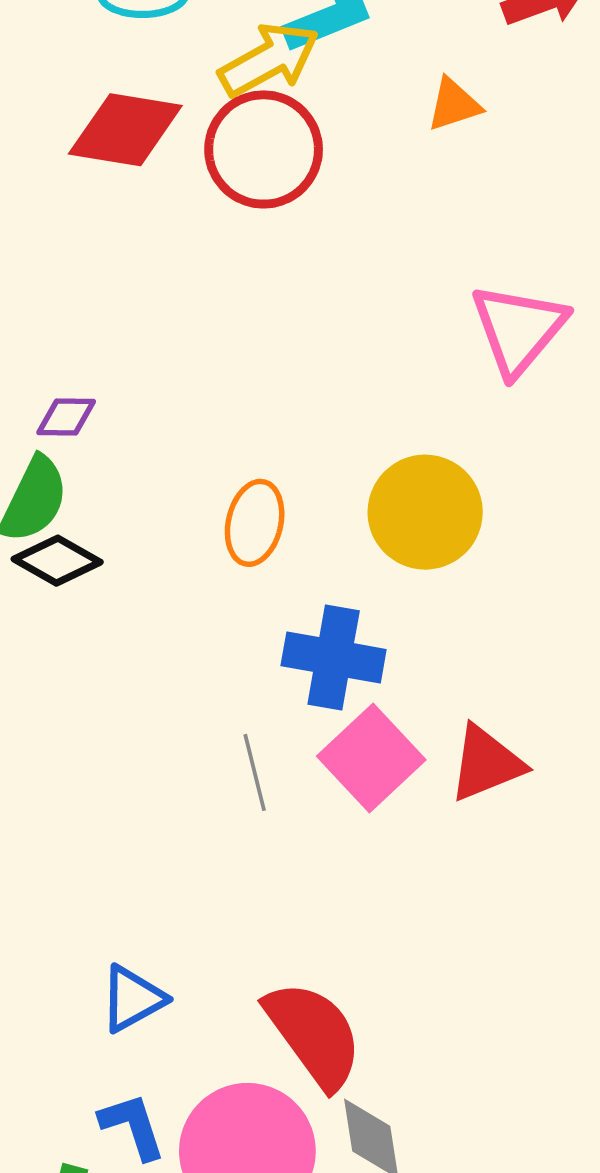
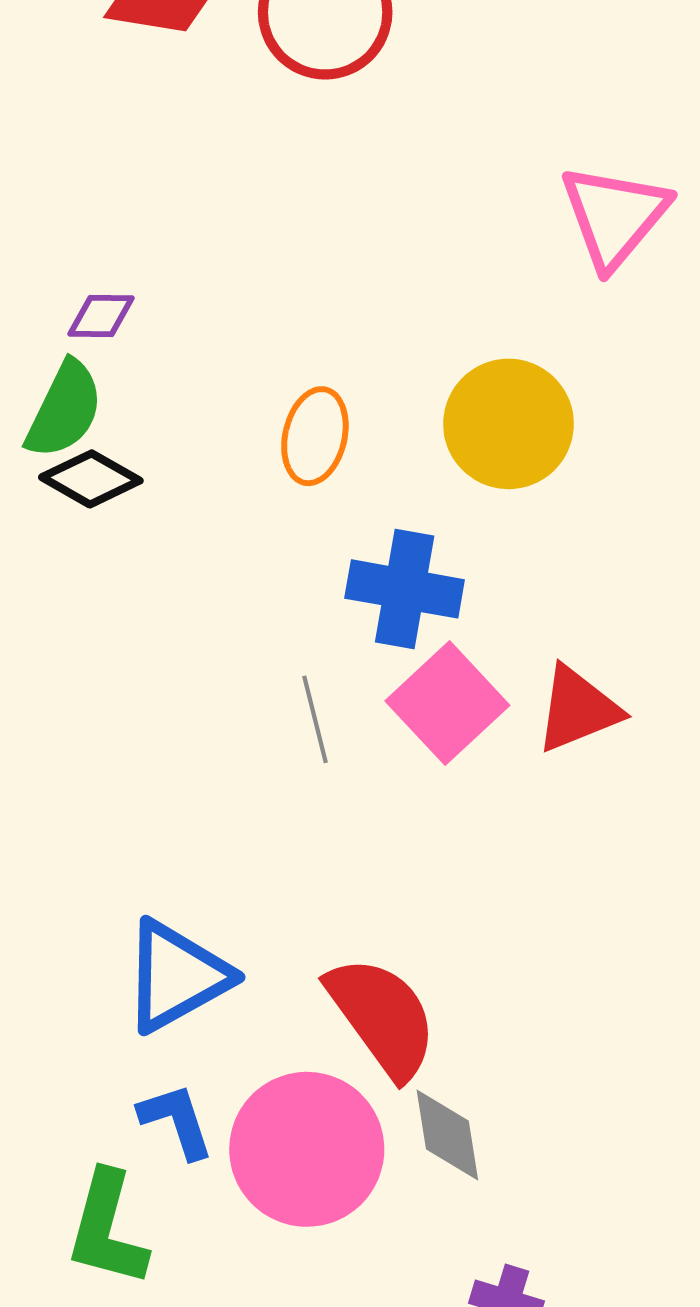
blue triangle: (133, 999) -> (176, 976), size x1.5

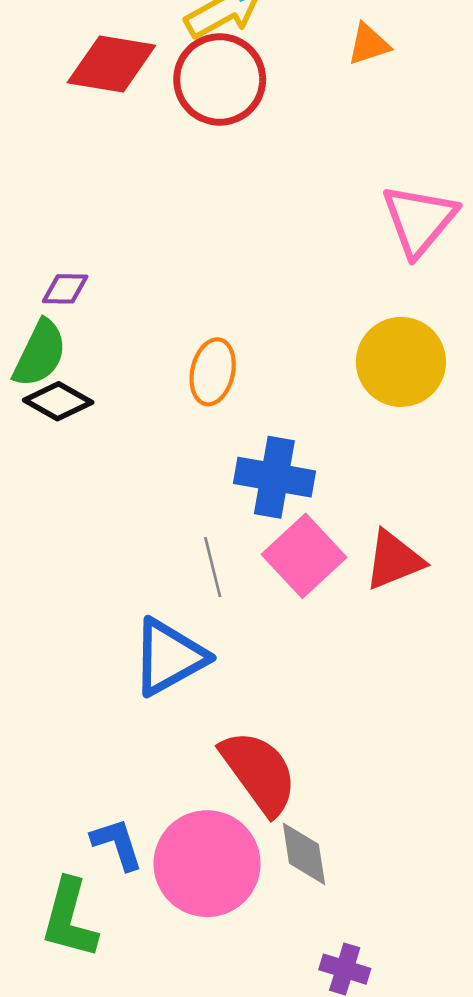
yellow circle: (509, 424) -> (401, 362), moved
blue triangle: (176, 976) -> (169, 657), moved

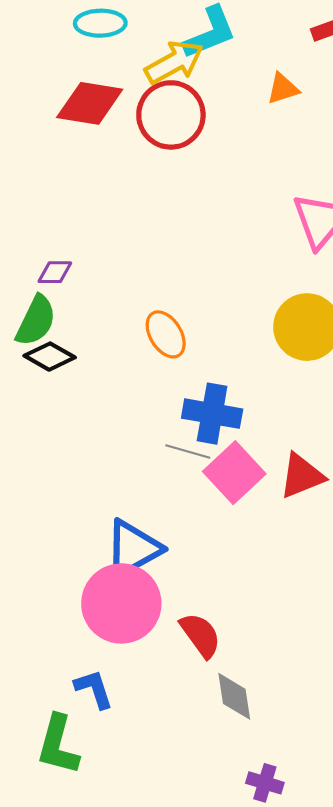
orange ellipse: (213, 372) -> (166, 334), turned -45
gray line: (213, 567) -> (188, 452), moved, turned -60
red semicircle: (259, 772) -> (200, 635), size x0.7
pink circle: (207, 864) -> (121, 603), moved

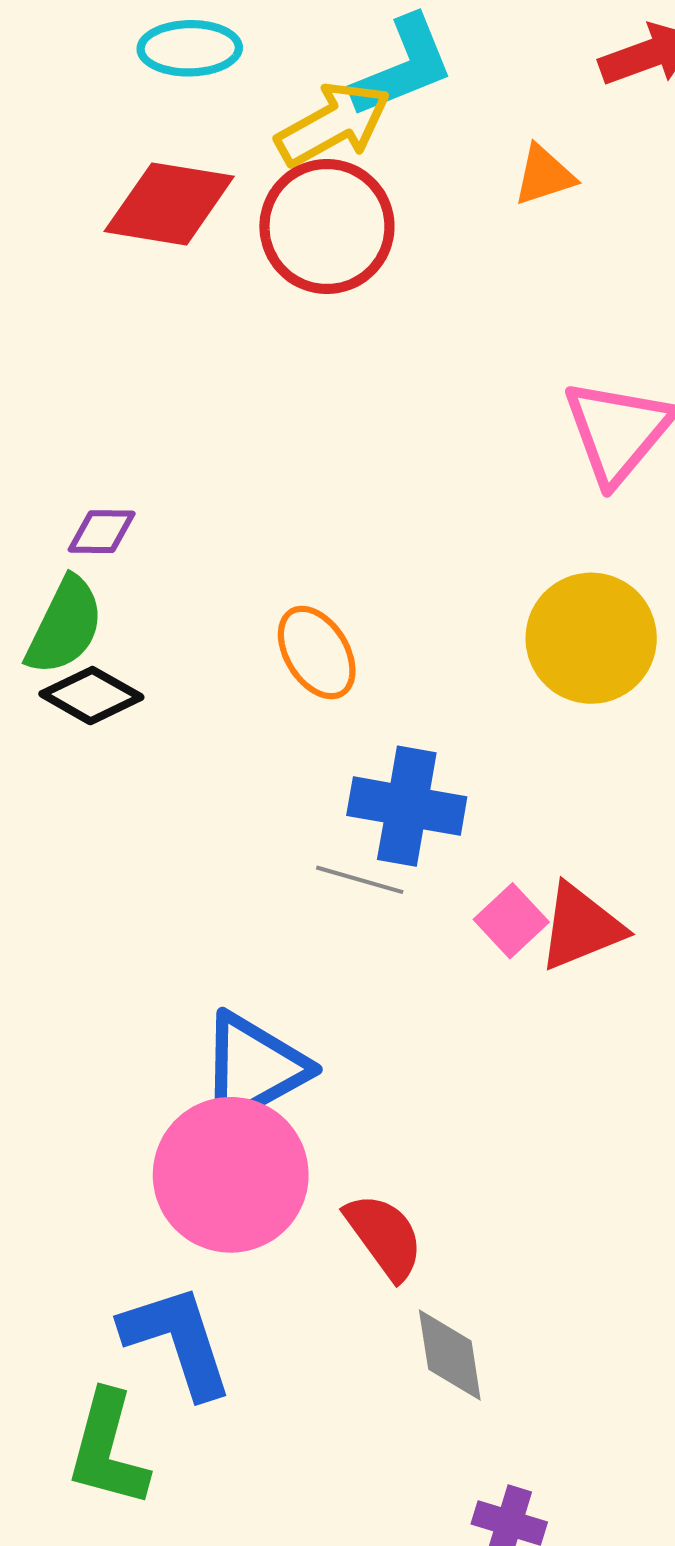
pink square: (234, 473) -> (511, 921), moved, size x0.6
blue L-shape: (94, 689) -> (177, 1341), size x1.5

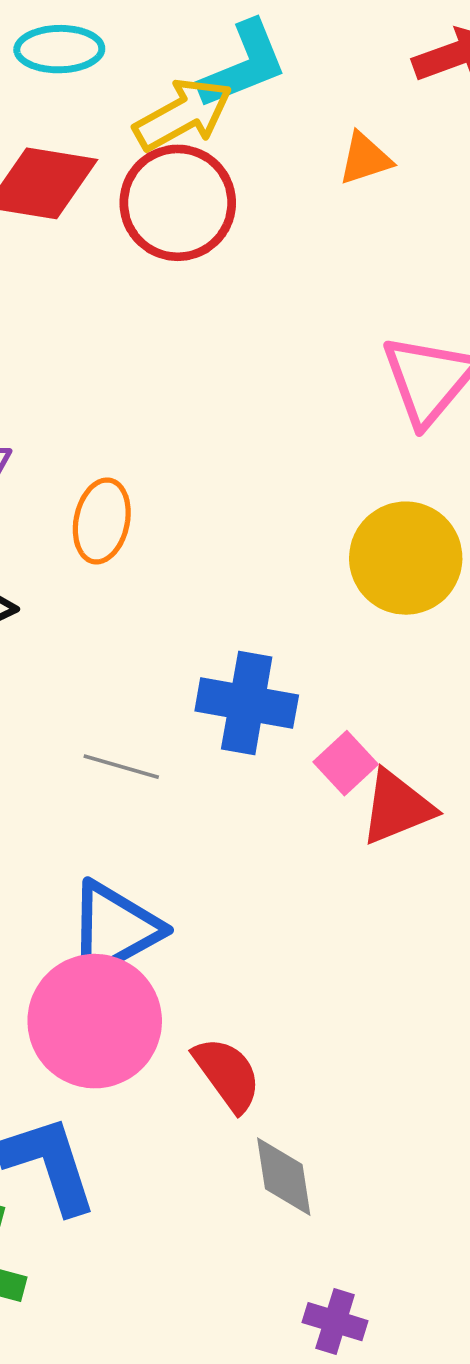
orange ellipse: (317, 653) -> (102, 521), moved, turned 44
gray line: (360, 880) -> (121, 767), moved
pink square: (511, 921) -> (346, 763), moved

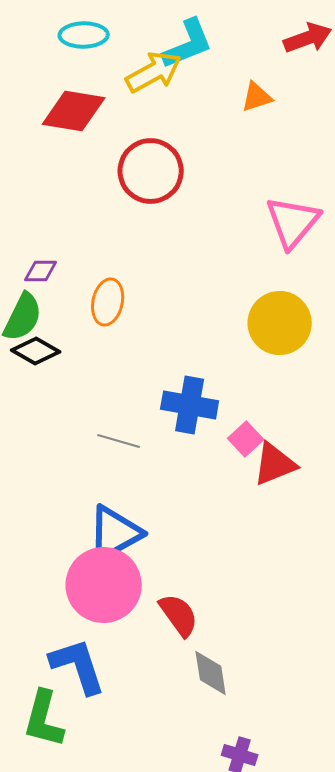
red circle: (178, 203) -> (151, 171), moved

